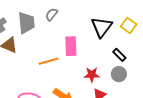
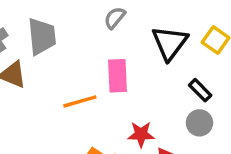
gray semicircle: (52, 14) -> (115, 18), moved
red star: (92, 75) -> (141, 134), moved

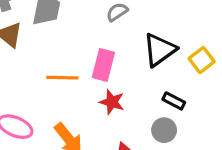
black rectangle: (200, 90) -> (174, 101), turned -35
red star: (141, 134) -> (112, 102), moved

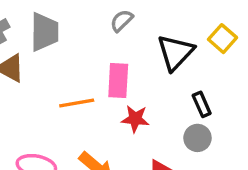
yellow square: (202, 60) -> (223, 39), moved
black rectangle: (174, 101) -> (202, 104), turned 50

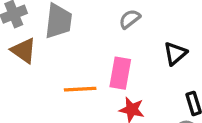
black triangle: (175, 52) -> (175, 54), size x0.7

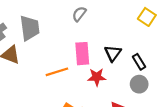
black triangle: (175, 54) -> (113, 53), moved

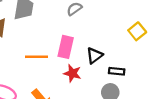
black rectangle: (139, 62) -> (117, 71), turned -70

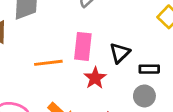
red star: (72, 73) -> (95, 78), turned 30

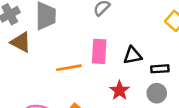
black triangle: (120, 53) -> (133, 56), turned 36
red star: (95, 78) -> (120, 90), moved

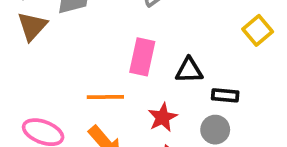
brown triangle: (21, 42) -> (32, 26), turned 35
orange line: (69, 68) -> (105, 97), moved

